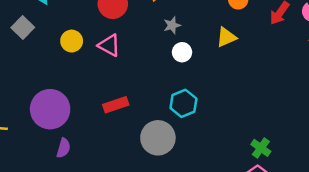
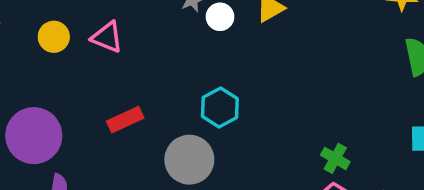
white circle: (182, 52) -> (220, 17), moved

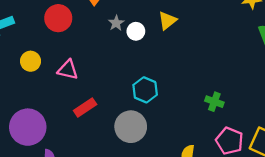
pink triangle: (107, 37) -> (68, 70), moved
green cross: (335, 158) -> (214, 102), moved

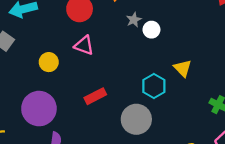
yellow triangle: (167, 21) -> (183, 68), moved, turned -42
yellow circle: (31, 61) -> (49, 62), moved
pink triangle: (68, 70) -> (84, 45), moved

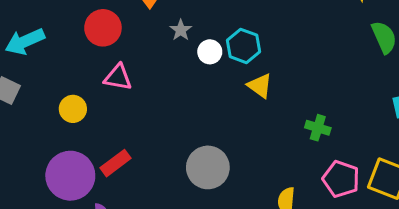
white circle: (151, 30) -> (210, 52), moved
cyan hexagon: (154, 86) -> (244, 46), moved
red rectangle: (95, 96) -> (115, 163), moved

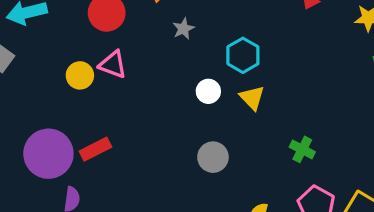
white circle: (210, 52) -> (208, 91), moved
yellow circle: (73, 109) -> (80, 75), moved
gray circle: (208, 167) -> (213, 157), moved, size x0.7

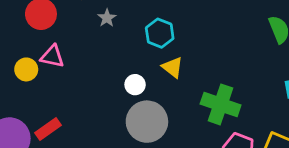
white circle: (208, 91) -> (135, 85), moved
green cross: (302, 149) -> (221, 104), size x1.8
gray circle: (213, 157) -> (147, 122), size x1.6

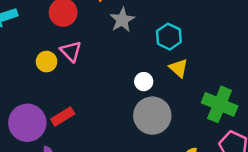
gray star: (107, 18) -> (122, 20), size x1.5
pink triangle: (52, 56) -> (71, 51), turned 30

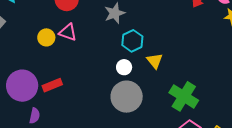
cyan hexagon: (169, 37) -> (132, 41), moved
pink triangle: (71, 51) -> (68, 32), turned -36

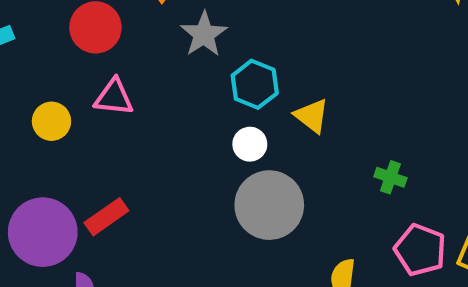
yellow circle: (46, 37) -> (51, 121), moved
green cross: (184, 96) -> (390, 177), size x0.5

